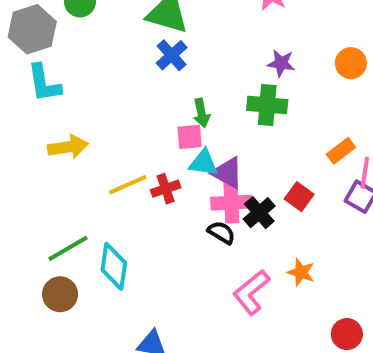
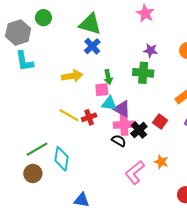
yellow arrow: (68, 147) -> (72, 76), moved
yellow line: (128, 185) -> (69, 115), turned 54

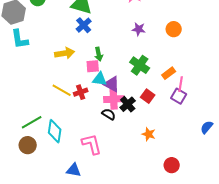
green cross: (143, 73) -> (140, 65), moved, turned 30
pink L-shape: (135, 172) -> (92, 144), moved, turned 115

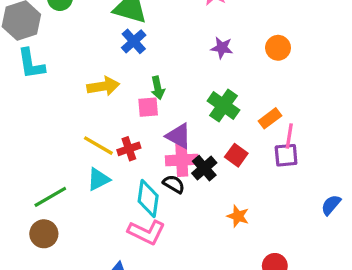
cyan triangle: (100, 79) -> (98, 179), moved, turned -35
purple square: (179, 96) -> (286, 155), turned -35
cyan diamond: (55, 131) -> (148, 199), moved
pink L-shape: (92, 144) -> (147, 232), turned 130

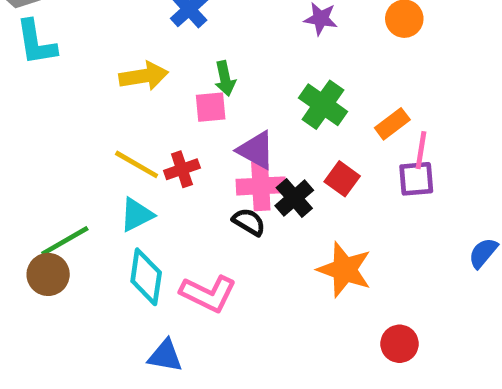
cyan diamond: (148, 199) -> (146, 277), moved
orange star: (238, 216) -> (345, 270), size x1.6
brown circle: (44, 234) -> (48, 274), moved

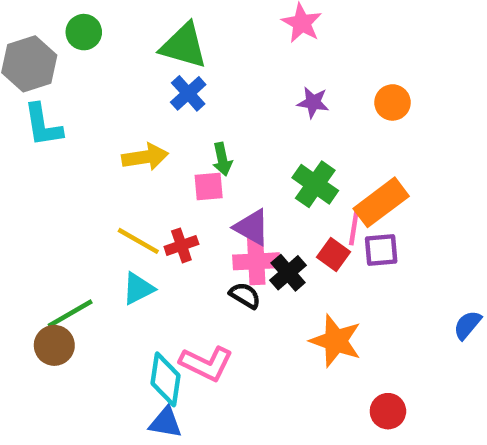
orange rectangle: (392, 124) -> (381, 202), size x1.6
pink line: (421, 150) -> (354, 227), moved
purple square: (416, 179) -> (381, 250), moved
cyan diamond: (146, 277) -> (166, 379), moved

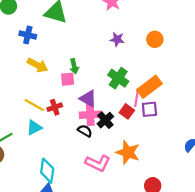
blue cross: (188, 93) -> (28, 35), moved, turned -35
yellow arrow: (145, 157) -> (38, 65), turned 36
pink L-shape: (206, 364) -> (98, 163), moved

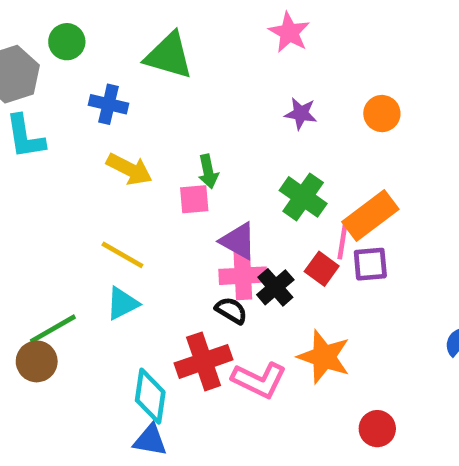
red cross: (55, 107) -> (204, 361), moved, size x1.6

